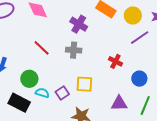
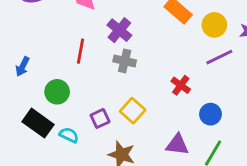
purple cross: (79, 24) -> (119, 30), moved
red line: (42, 48) -> (80, 51), turned 48
yellow square: (84, 84) -> (133, 111), turned 30
cyan semicircle: (42, 93) -> (69, 135), moved

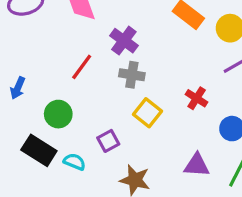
red line: (80, 51) -> (82, 67), turned 30
yellow square: (133, 111) -> (147, 113), moved

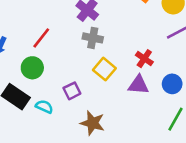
red line: (82, 67) -> (41, 38), moved
purple triangle: (197, 165) -> (138, 85), moved

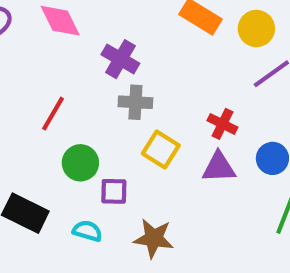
green circle: (32, 68) -> (80, 163), moved
purple square: (72, 91) -> (114, 191), turned 36
cyan semicircle: (44, 107) -> (87, 231), moved

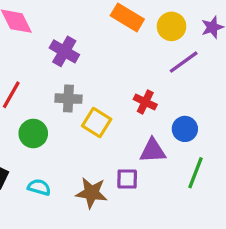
gray cross: (135, 102) -> (68, 99), moved
purple triangle: (219, 167) -> (153, 151), moved
purple square: (114, 191) -> (127, 179), moved

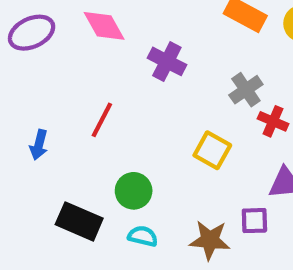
gray cross: (68, 99) -> (246, 90), moved, turned -35
green circle: (33, 133) -> (134, 191), moved

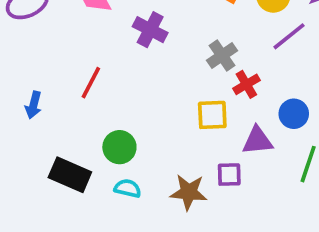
red cross: (273, 121) -> (246, 84), turned 36
yellow square: (212, 150) -> (212, 115), moved, turned -32

